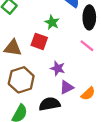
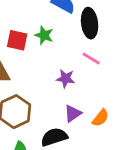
red square: (39, 41) -> (17, 40), moved
purple star: (58, 68) -> (66, 79), moved

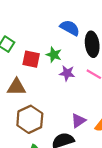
purple star: (66, 79) -> (67, 73), moved

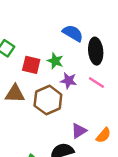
brown hexagon: (30, 119) -> (48, 100), moved

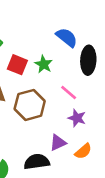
purple star: (69, 81) -> (77, 118), moved
pink line: (96, 82) -> (69, 93), moved

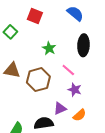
blue semicircle: (67, 37) -> (75, 13), moved
red square: (17, 65) -> (35, 16), moved

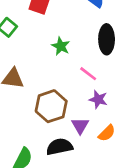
brown hexagon: (38, 80) -> (51, 106), moved
purple triangle: (60, 108) -> (80, 126), turned -32

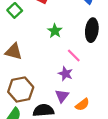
purple star: (98, 99) -> (65, 74), moved
brown hexagon: (51, 106) -> (21, 89), moved

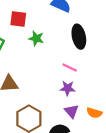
green star: (55, 31) -> (36, 38), moved
orange semicircle: (82, 105) -> (94, 113), turned 72

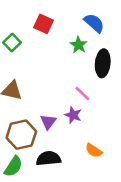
green star: (36, 38) -> (79, 45), moved
purple triangle: (72, 111) -> (48, 122), moved

